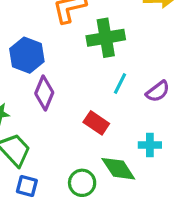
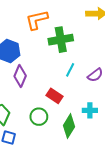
green diamond: (118, 169) -> (69, 126), turned 65
green circle: (82, 183) -> (39, 117), moved

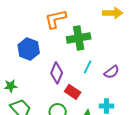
purple diamond: (20, 76) -> (57, 73), moved

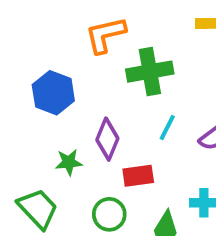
green star: (11, 86) -> (69, 162), moved
red rectangle: (73, 92) -> (138, 176), turned -42

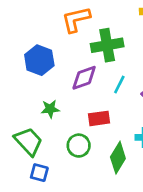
purple diamond: (107, 139) -> (84, 78), moved, turned 48

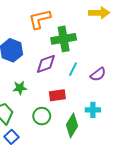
blue square: (39, 173) -> (11, 137), turned 32

